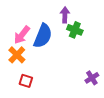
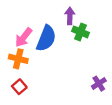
orange cross: (17, 55) -> (18, 59), turned -30
red square: (26, 81) -> (19, 87), moved, turned 32

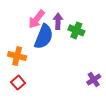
purple arrow: (70, 16) -> (58, 21), moved
pink arrow: (24, 37) -> (36, 19), moved

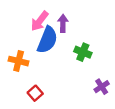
green cross: (76, 30) -> (83, 52), moved
red square: (18, 83) -> (35, 93), moved

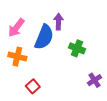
pink arrow: (40, 21) -> (16, 28), moved

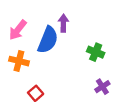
green cross: (77, 48) -> (96, 52), moved

